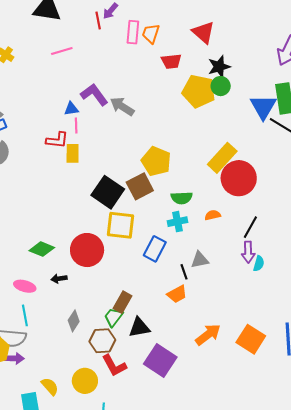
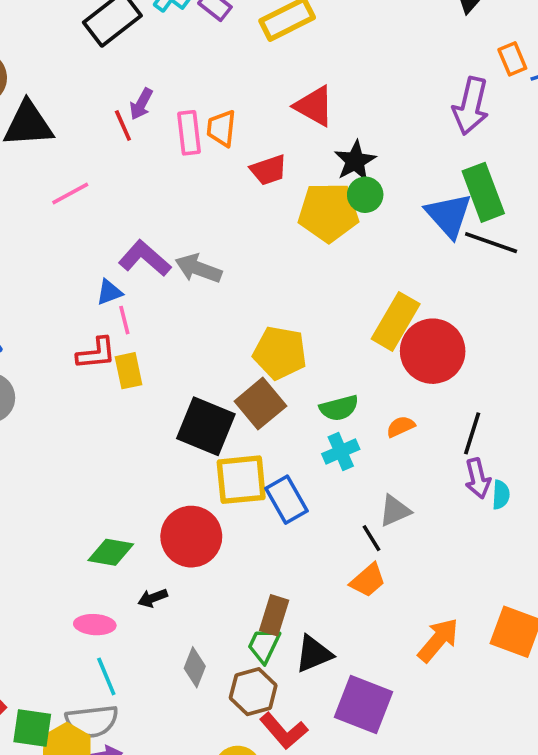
blue rectangle: (155, 249) -> (287, 500), moved, turned -45

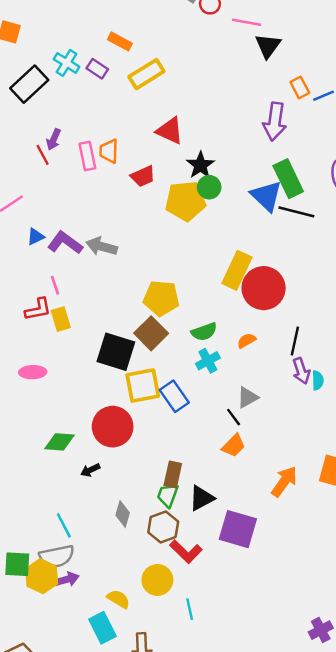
blue triangle: (109, 292) -> (36, 237), moved
pink ellipse: (95, 625) -> (33, 372), moved

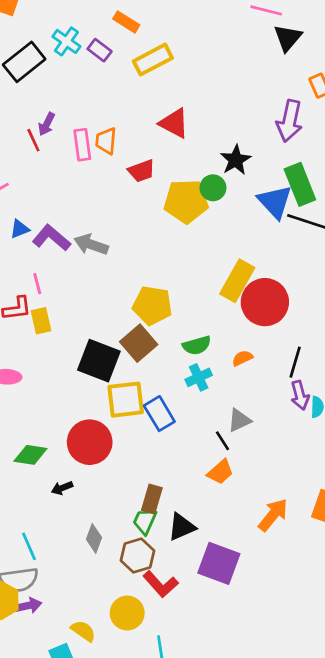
black star: (200, 165) -> (236, 160), moved

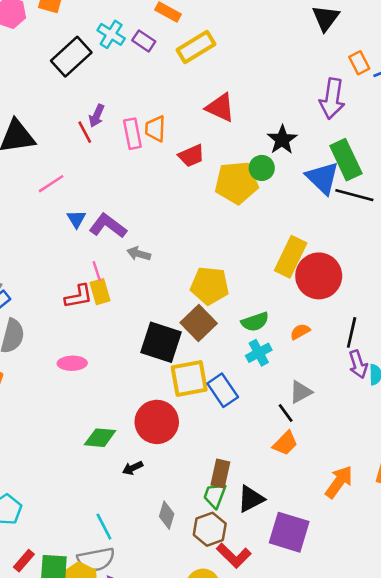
blue triangle: (20, 229) -> (76, 219), turned -36
gray arrow: (91, 245) -> (139, 254), moved, size x0.7
yellow rectangle: (41, 321) -> (100, 292), moved

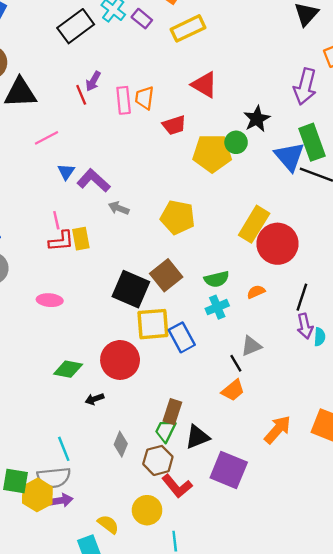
pink line: (97, 271) -> (56, 220), moved
yellow pentagon: (210, 286) -> (178, 217), moved

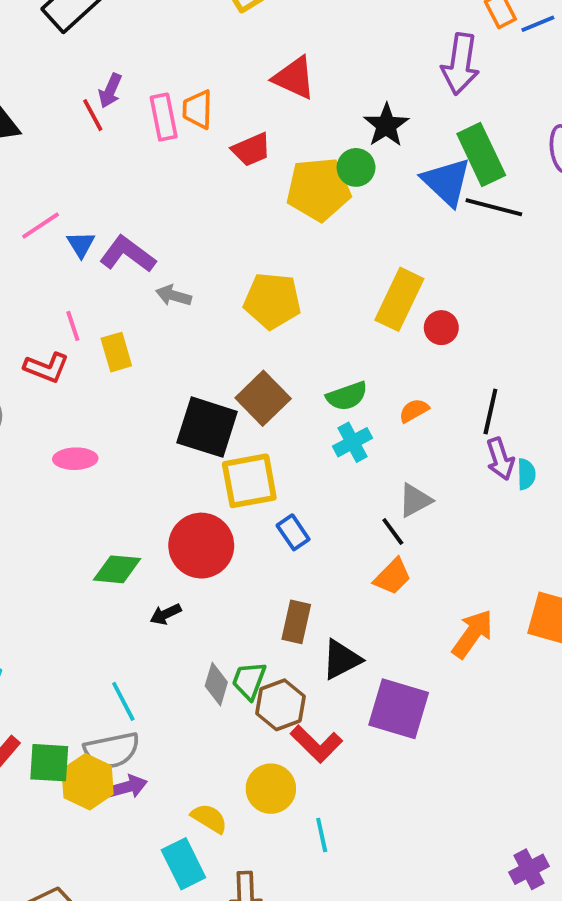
pink line: (46, 138) -> (41, 226), moved
red L-shape: (61, 241) -> (46, 368), moved, turned 32
red circle: (278, 244) -> (441, 328), size x0.5
blue rectangle: (182, 337) -> (293, 532), moved, size x0.7
green trapezoid: (165, 431) -> (249, 681), moved

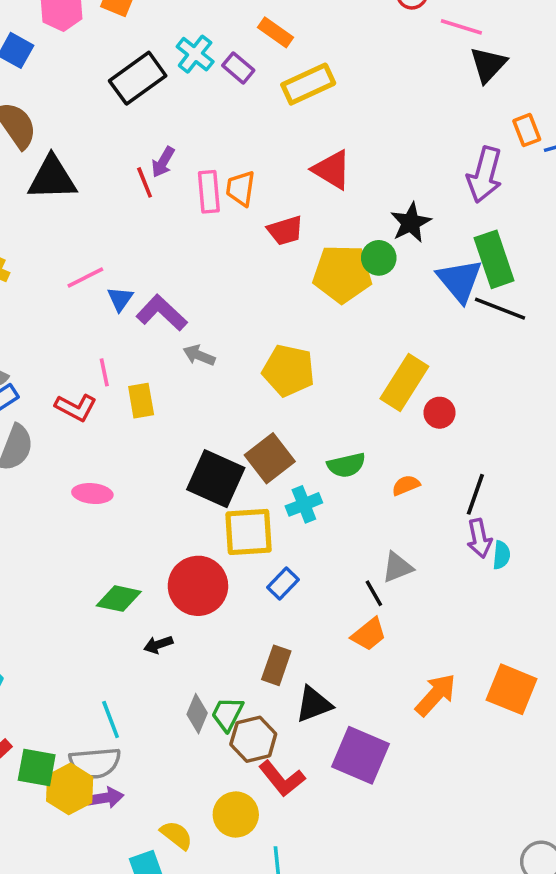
cyan cross: (353, 442) -> (304, 504), moved
blue rectangle: (293, 532) -> (283, 583), turned 72

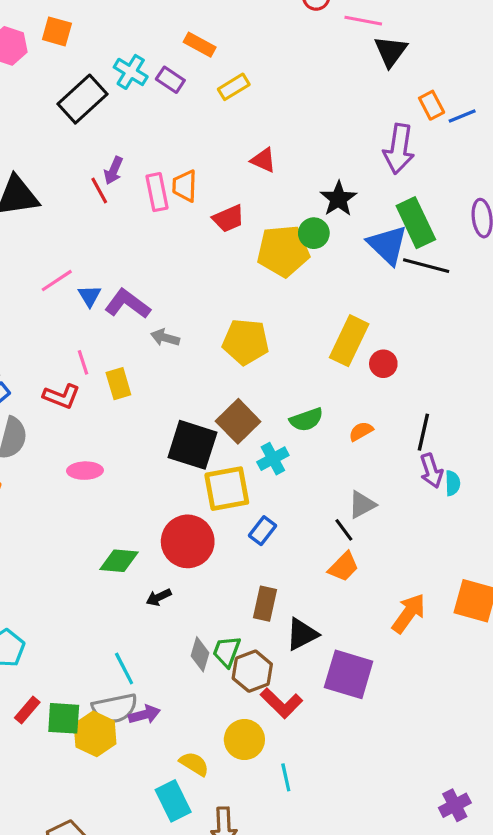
yellow rectangle: (308, 84) -> (234, 87), size x0.7
red triangle: (332, 170) -> (263, 160), size x0.7
purple arrow: (106, 798) -> (144, 715), moved

